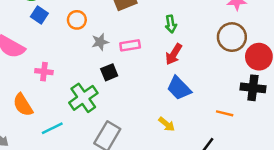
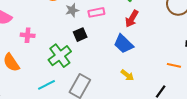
blue trapezoid: (179, 88) -> (123, 44), moved
cyan line: (52, 128) -> (46, 85), moved

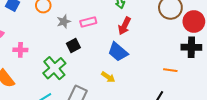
yellow arrow: (127, 75) -> (108, 77), moved

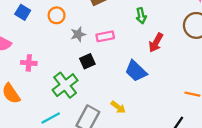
red arrow: (124, 26) -> (156, 43), moved
yellow arrow: (108, 77) -> (118, 107), moved

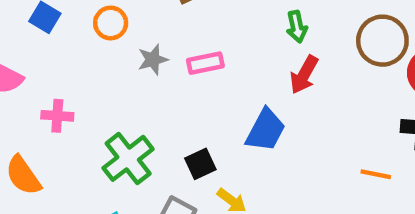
green arrow: (141, 16) -> (297, 27), moved
black square: (87, 61) -> (200, 164), moved
blue trapezoid: (136, 71) -> (266, 130), turned -105

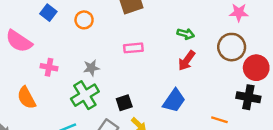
green arrow: (297, 27) -> (186, 34), turned -70
gray star: (153, 60) -> (91, 68), moved
blue trapezoid: (266, 130) -> (174, 101), moved

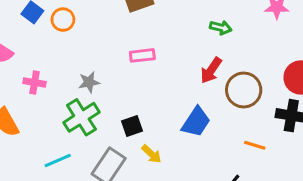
orange circle: (84, 20) -> (63, 20), moved
green arrow: (186, 34) -> (221, 28), moved
brown circle: (232, 47) -> (244, 90), moved

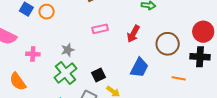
red arrow: (211, 70) -> (133, 34), moved

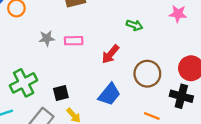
gray star: (68, 50) -> (47, 38), moved

